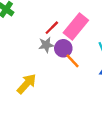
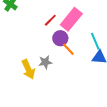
gray star: (46, 45) -> (45, 62), moved
yellow arrow: (27, 84) -> (28, 69), turned 114

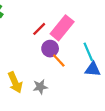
gray star: (45, 62) -> (40, 87), moved

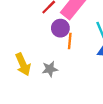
orange line: (59, 61) -> (70, 41), turned 48

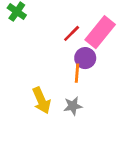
orange line: (70, 41) -> (77, 73), moved

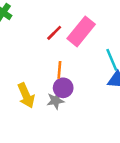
purple circle: (85, 58) -> (63, 88), moved

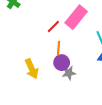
red line: (54, 33) -> (53, 26), moved
gray star: (55, 101) -> (69, 73), moved

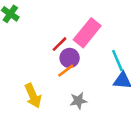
orange line: (59, 48) -> (66, 71), turned 48
purple circle: (62, 63) -> (70, 58), moved

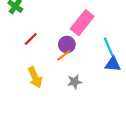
red line: (59, 44) -> (31, 39), moved

